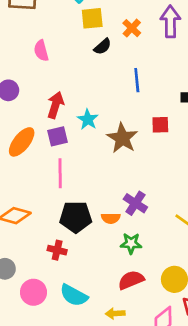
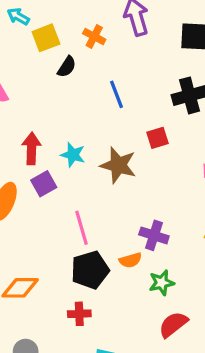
pink line: (60, 173) -> (82, 228), moved

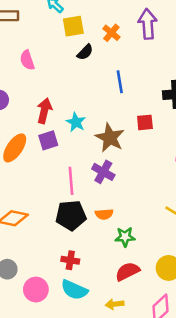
purple cross: (154, 235) -> (103, 172), moved
red cross: (79, 314) -> (70, 260), moved

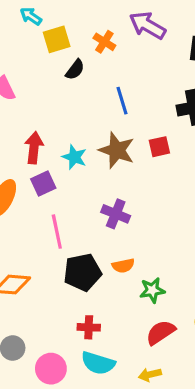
purple arrow: (148, 24) -> (148, 25), turned -48
brown star: (110, 138) -> (117, 150), moved
pink line: (71, 181) -> (57, 232), moved

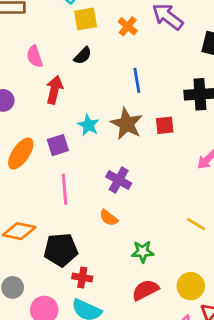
black semicircle: (75, 70) -> (83, 56), moved
red arrow: (34, 148) -> (54, 90), moved
orange semicircle: (123, 266) -> (109, 218), moved, turned 42
black pentagon: (82, 272) -> (61, 250), moved

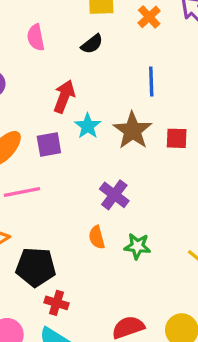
red arrow: (54, 90) -> (64, 97), moved
pink line: (65, 189) -> (22, 192), moved, turned 76
orange semicircle: (109, 218) -> (97, 237), turned 30
green star: (143, 252) -> (137, 246), moved

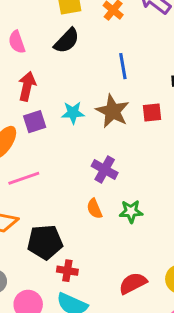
black semicircle: (92, 44) -> (67, 41), size x1.4
red arrow: (64, 97) -> (27, 86), moved
cyan star: (88, 126) -> (73, 113), turned -30
purple square: (49, 144) -> (35, 122), moved

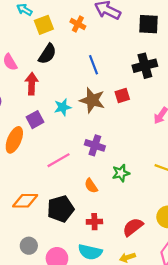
red arrow: (27, 86) -> (32, 84), moved
pink line: (24, 178) -> (59, 160), moved
orange semicircle: (94, 209) -> (91, 186), moved
red cross: (67, 271) -> (94, 222), moved

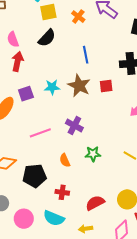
red arrow: (32, 84) -> (18, 62), moved

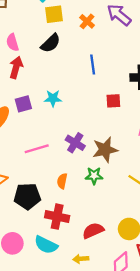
brown star: (79, 86) -> (105, 150), moved, turned 30
orange semicircle: (65, 160) -> (62, 181), turned 32
red cross: (62, 192) -> (57, 217), size x1.5

